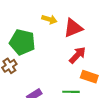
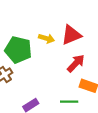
yellow arrow: (49, 19) -> (47, 38), moved

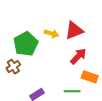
green pentagon: (18, 50) -> (26, 44), turned 30

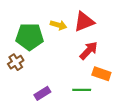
green pentagon: (26, 44) -> (30, 37), turned 30

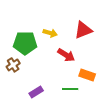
red triangle: (84, 22) -> (83, 30), moved
red arrow: (89, 51) -> (66, 55), moved, turned 78

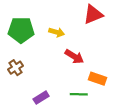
red triangle: (83, 30) -> (93, 14), moved
green pentagon: (25, 43) -> (21, 30), moved

